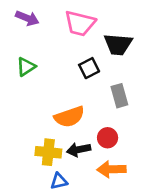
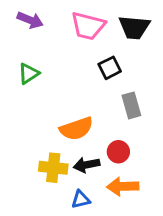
black trapezoid: (118, 44) -> (134, 27), moved
black square: (89, 68) -> (110, 68), moved
blue triangle: (59, 181) -> (81, 200), moved

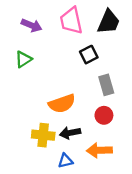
purple arrow: (30, 20) -> (32, 25), moved
pink trapezoid: (88, 26) -> (71, 21), turned 64
black trapezoid: (134, 27) -> (109, 22), turned -72
red circle: (118, 152) -> (104, 115), moved

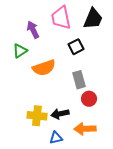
purple arrow: (32, 25) -> (33, 30), moved, turned -138
gray rectangle: (106, 85) -> (79, 80), moved
orange semicircle: (62, 104) -> (44, 68), moved

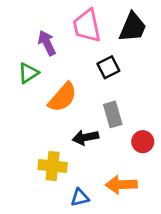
orange semicircle: (44, 68) -> (63, 97), turned -30
red circle: (89, 99) -> (143, 142), moved
black arrow: (60, 114) -> (85, 137), moved

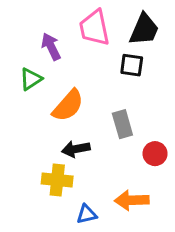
black square: (108, 67) -> (132, 65), moved, turned 35
black arrow: (85, 137) -> (76, 149), moved

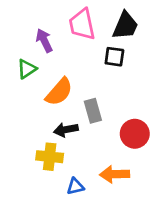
gray rectangle: (122, 124) -> (93, 111), moved
red circle: (155, 154) -> (135, 134), size x1.4

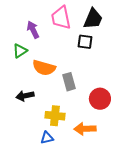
orange semicircle: (59, 92) -> (44, 68), turned 65
black arrow: (66, 130) -> (25, 96), moved
yellow cross: (50, 157) -> (55, 116), moved
blue triangle: (75, 186) -> (47, 138), moved

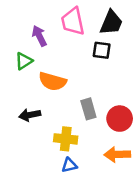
gray rectangle: (69, 82) -> (88, 109), moved
orange arrow: (85, 129) -> (117, 154), moved
blue triangle: (47, 138) -> (69, 165), moved

